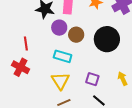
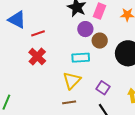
red line: (26, 43) -> (38, 33), moved, turned 64
cyan rectangle: (63, 56) -> (81, 58), turned -36

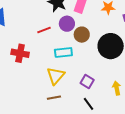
red line: (38, 33) -> (44, 30), moved
red cross: (37, 57) -> (20, 53), turned -30

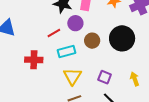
brown circle: (82, 35) -> (92, 41), moved
cyan rectangle: (63, 52) -> (67, 52), moved

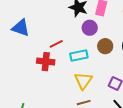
red line: (54, 33) -> (56, 44), moved

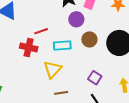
yellow triangle: (83, 81) -> (53, 69), moved

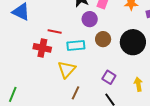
red line: (41, 31) -> (55, 31), turned 32
brown line: (61, 93) -> (76, 93), turned -56

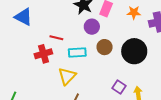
red cross: (42, 48) -> (43, 54), turned -30
purple square: (109, 77) -> (119, 87), moved

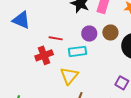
purple circle: (92, 27) -> (89, 34), moved
brown circle: (105, 47) -> (110, 32), moved

